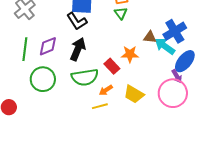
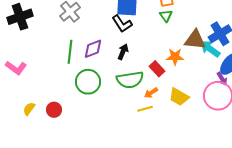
brown triangle: (150, 37) -> (195, 40), size x1.6
black arrow: (78, 49) -> (123, 52), size x0.7

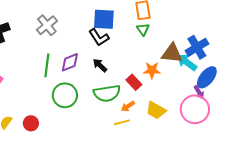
black arrow: (123, 52) -> (100, 65), turned -70

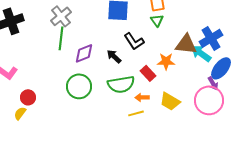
black L-shape: (99, 37) -> (134, 41), moved
green line: (47, 65) -> (61, 38), moved
orange arrow: (128, 106) -> (142, 97), turned 32
red circle: (31, 123) -> (28, 97), moved

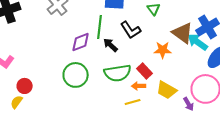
green line: (61, 38) -> (100, 27), moved
brown triangle: (186, 44) -> (183, 33), turned 30
red rectangle: (148, 73) -> (145, 71), moved
purple arrow: (213, 83) -> (189, 104), moved

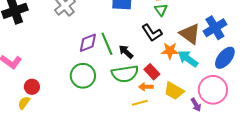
green line: (100, 27) -> (107, 44), moved, turned -30
black L-shape: (131, 30) -> (152, 33), moved
cyan arrow: (198, 42) -> (188, 59), moved
black arrow: (111, 45) -> (126, 52), moved

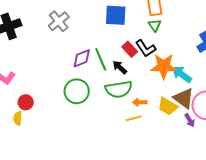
brown triangle: (190, 34) -> (184, 98), moved
orange star: (170, 51) -> (164, 66), size x1.5
red rectangle: (152, 72) -> (130, 49), moved
yellow semicircle: (24, 103) -> (18, 118), turned -32

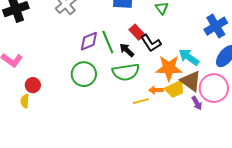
black L-shape: (146, 48) -> (151, 43), moved
orange star: (164, 66) -> (169, 68), moved
orange arrow: (140, 102) -> (156, 90), moved
yellow trapezoid: (168, 106) -> (175, 89), turned -55

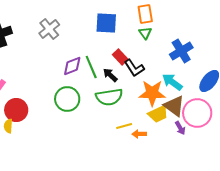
blue cross: (216, 26) -> (181, 51), moved
red circle: (33, 85) -> (16, 110), size x1.5
orange arrow: (156, 90) -> (139, 134), moved

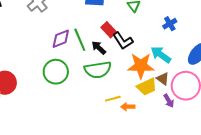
blue cross: (181, 51) -> (170, 24), size x0.6
brown triangle: (174, 106) -> (163, 79), size x0.6

